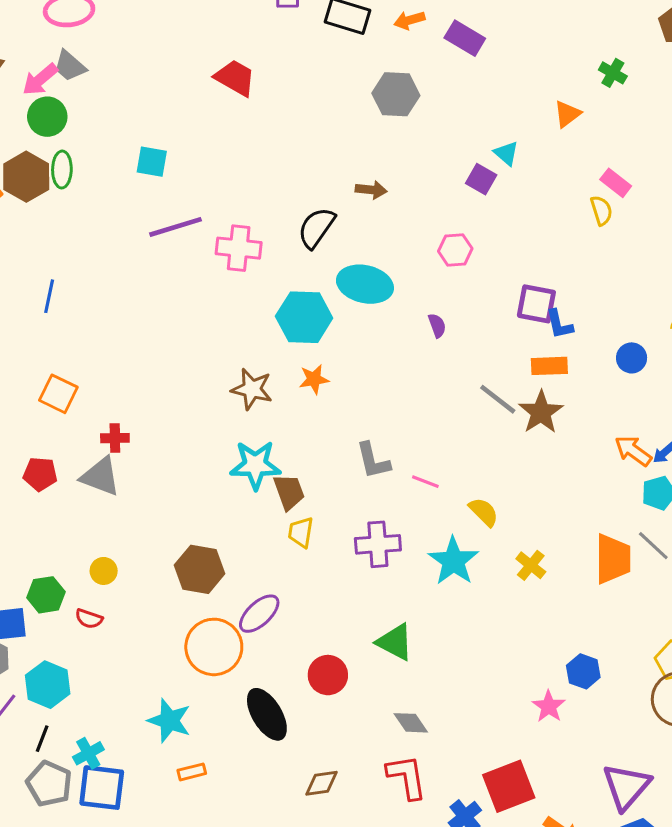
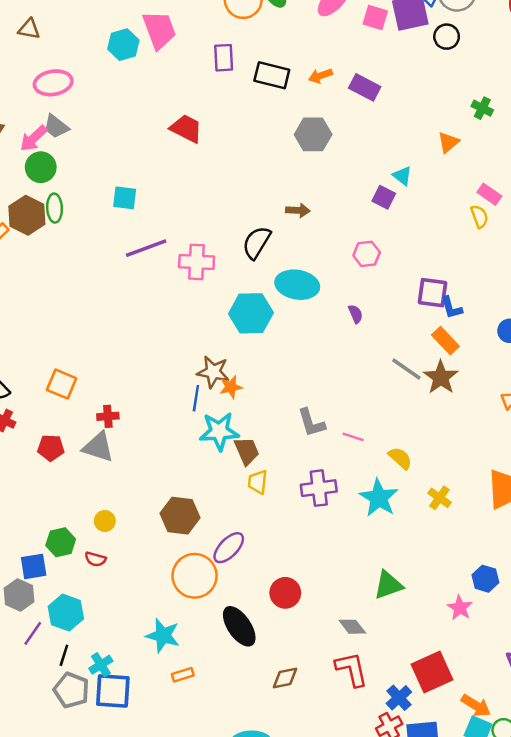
blue line: (49, 296) -> (196, 398), moved
orange rectangle: (549, 366) -> (445, 341), turned 52
orange star: (314, 379) -> (231, 387), moved
green triangle: (395, 642) -> (388, 585), moved, turned -44

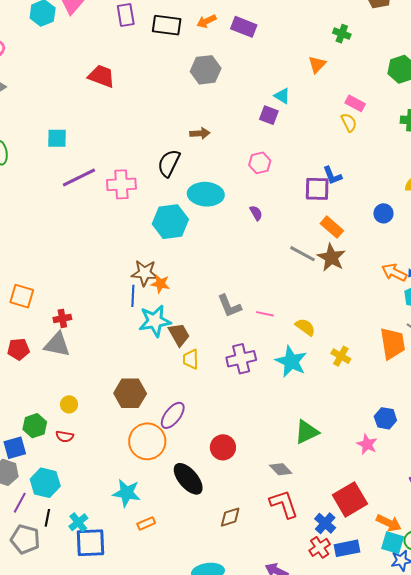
blue L-shape: (451, 308) -> (332, 175), moved
orange star: (231, 387) -> (160, 284), turned 30
gray pentagon: (71, 690) -> (25, 539), moved

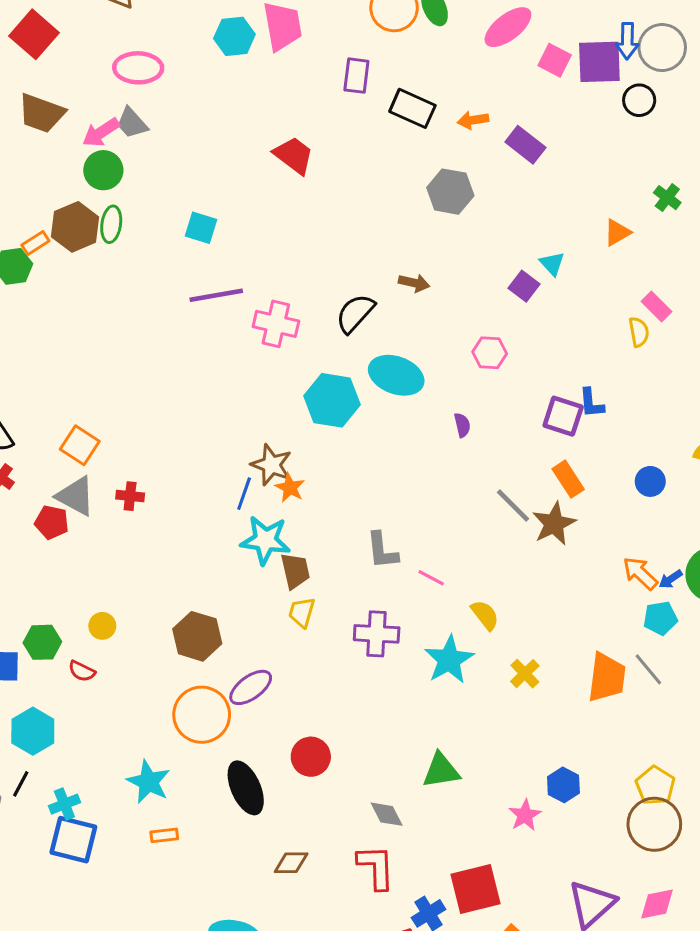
gray triangle: (57, 344) -> (76, 496), moved

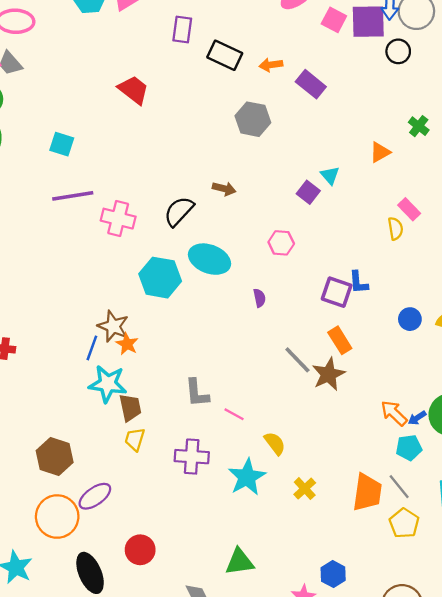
blue circle: (650, 481) -> (410, 319), moved
yellow pentagon: (655, 785) -> (404, 523), moved

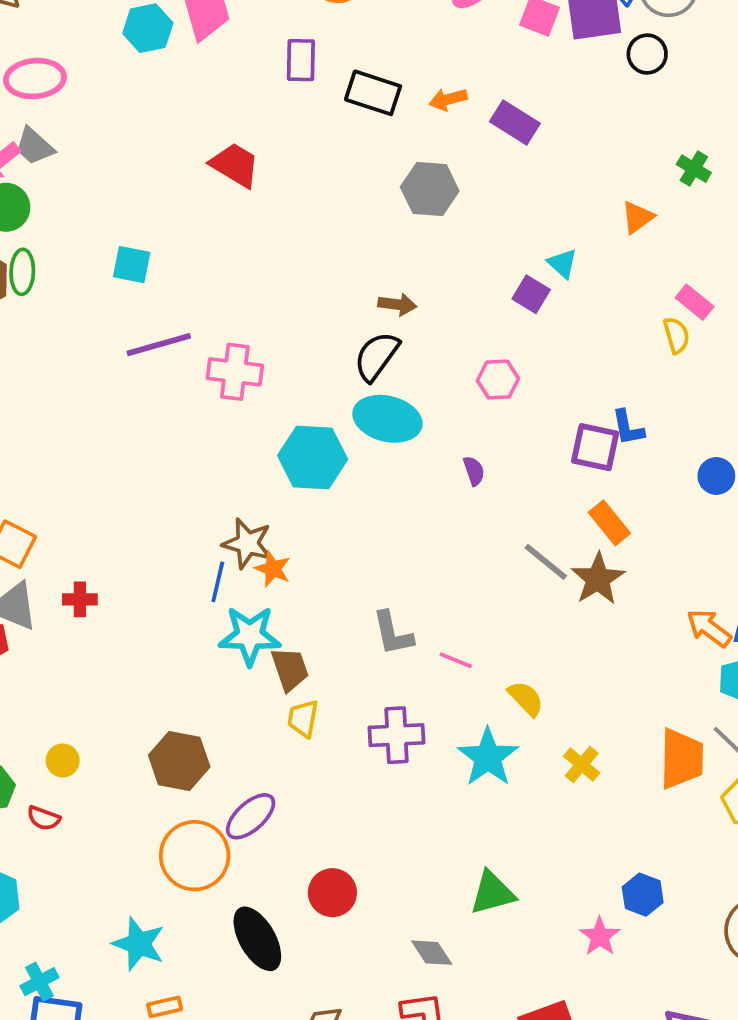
black semicircle: (179, 211) -> (377, 356), moved

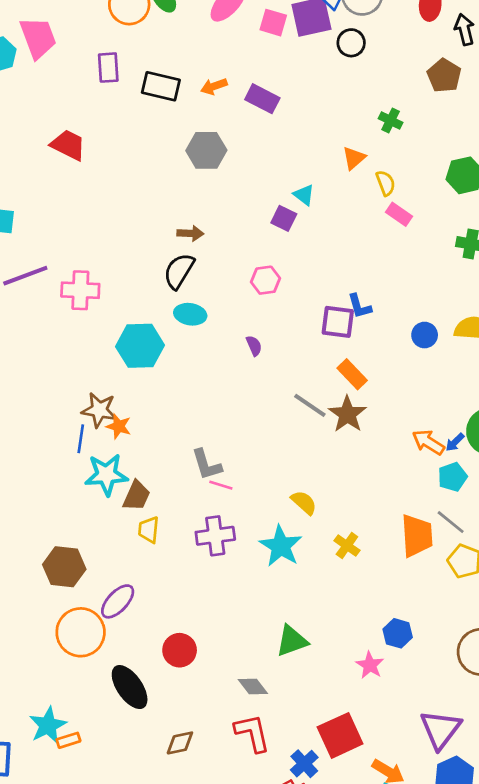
yellow semicircle: (676, 335) -> (386, 183), moved
cyan ellipse: (387, 419) -> (190, 314), size x0.7
pink line: (456, 660) -> (221, 485), moved
brown trapezoid: (290, 669) -> (136, 496), turned 48
cyan star: (139, 944) -> (48, 725), moved, turned 30

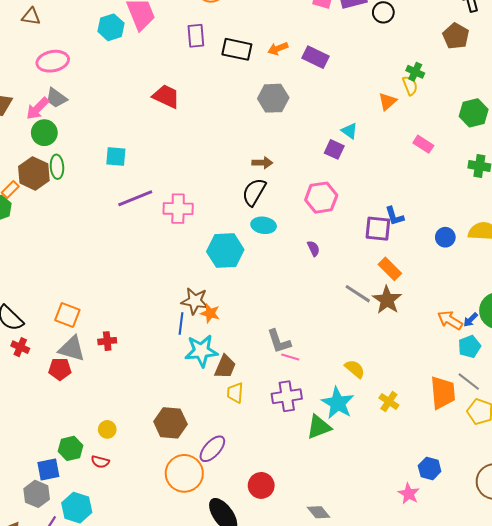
yellow semicircle: (386, 183) -> (410, 86), moved
pink hexagon: (266, 280) -> (321, 198), size x1.4
green triangle: (292, 641) -> (319, 427), moved

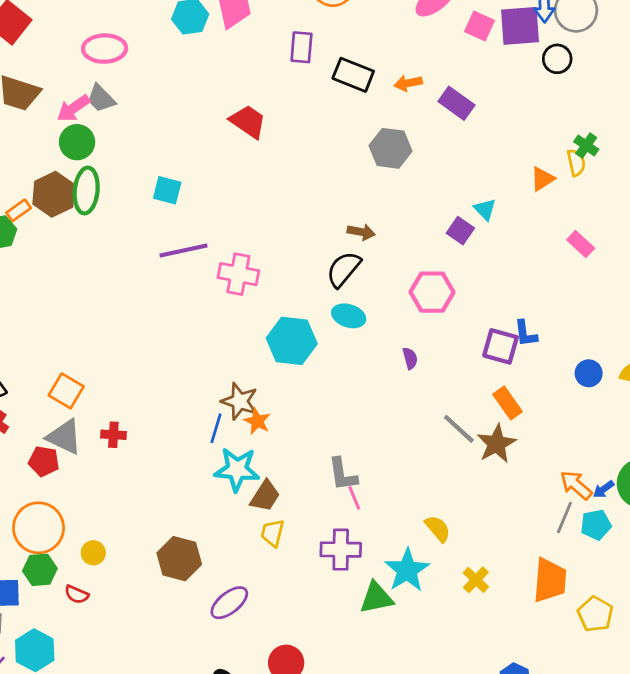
green ellipse: (57, 167) -> (86, 191), size x1.4
pink line: (290, 357) -> (354, 498), turned 42
gray line: (469, 382) -> (564, 517), moved, turned 65
orange circle: (184, 473) -> (39, 528), moved

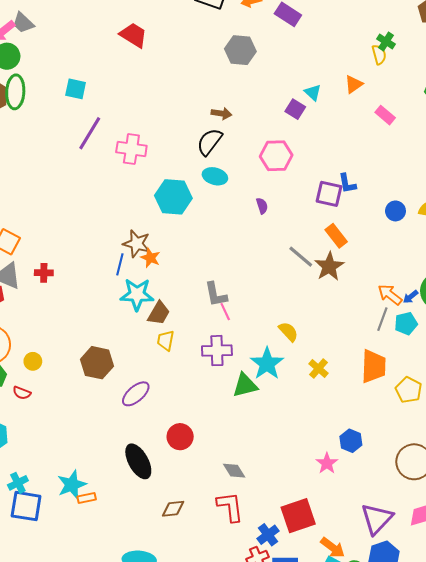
orange triangle: (542, 179) -> (354, 84), moved
purple line: (183, 250) -> (90, 133), turned -44

